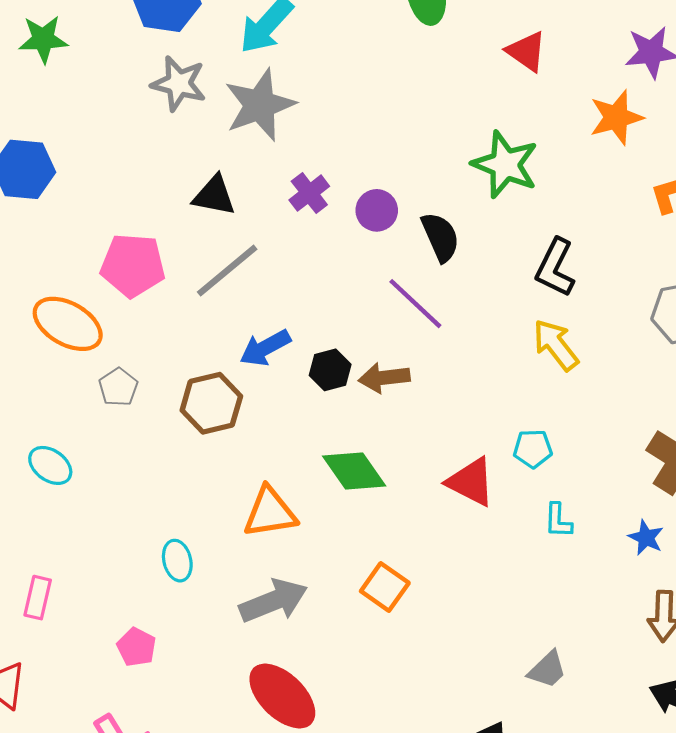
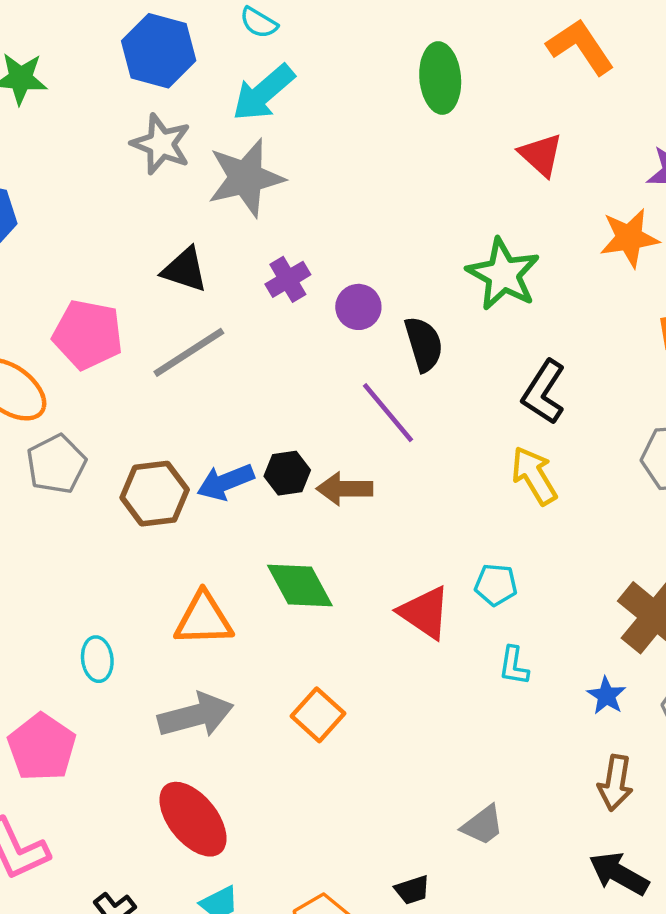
blue arrow: (265, 348) -> (225, 482), moved
gray pentagon: (118, 387) -> (56, 464), size x1.4
pink pentagon: (136, 647) -> (42, 747), size x1.6

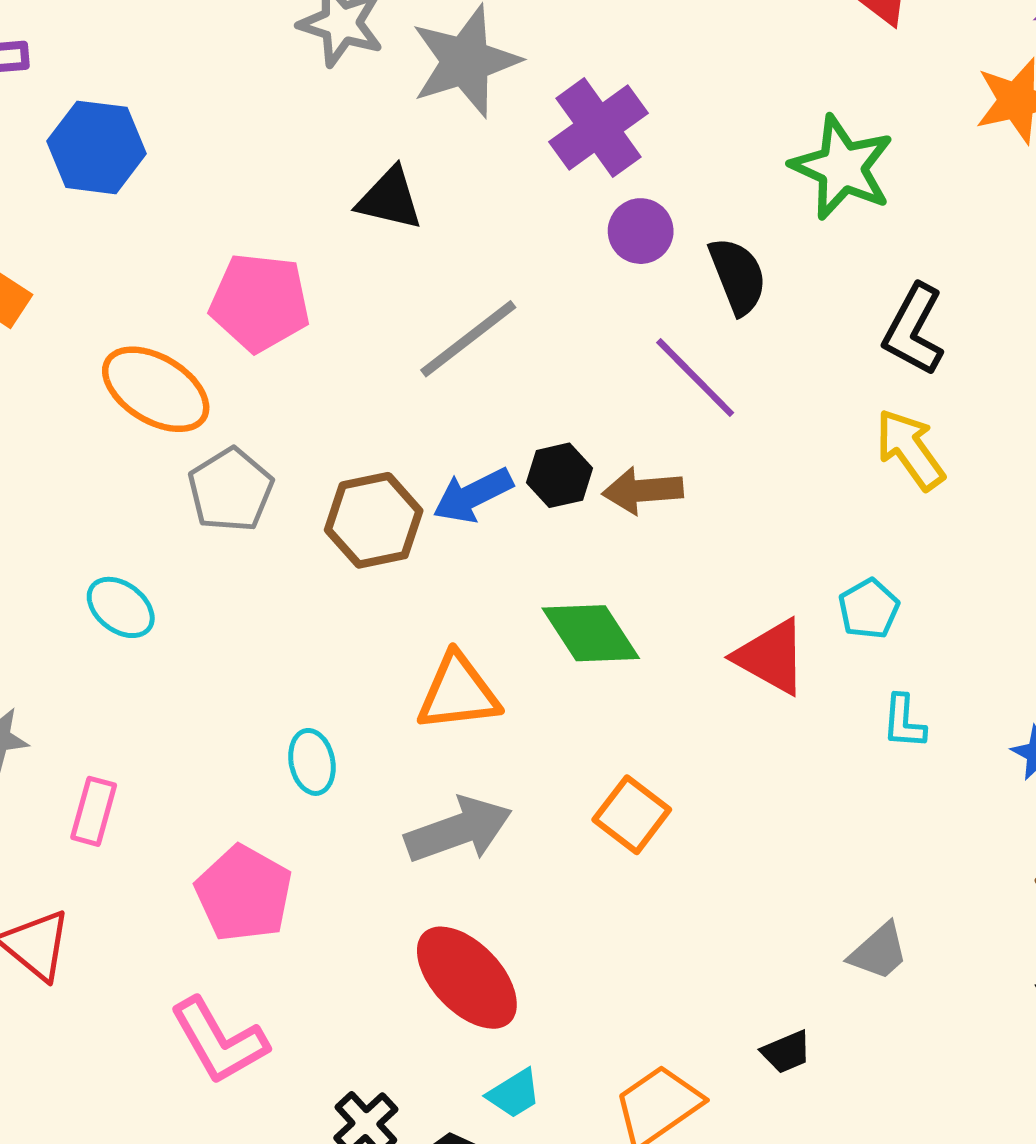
purple cross: (288, 279) -> (598, 128), moved, size x1.5
gray line: (189, 352) -> (468, 339), moved
cyan pentagon: (496, 585) -> (869, 609), turned -30

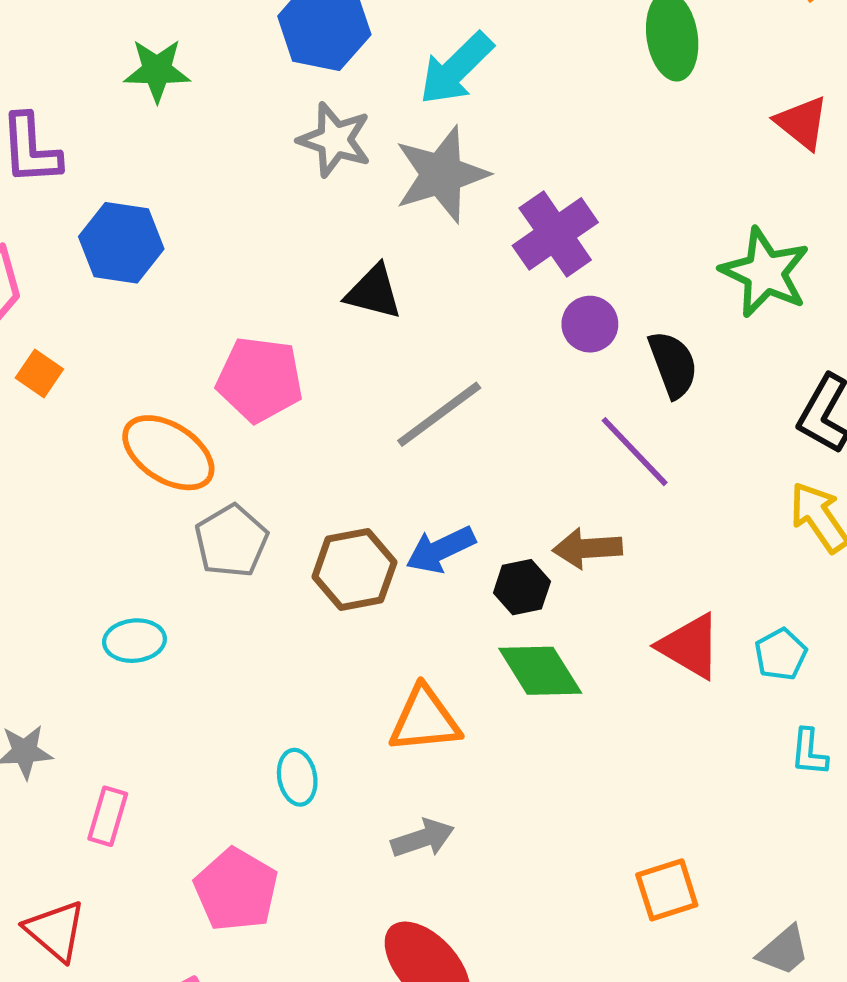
black hexagon: (559, 475) -> (522, 587), moved
cyan ellipse: (121, 607) -> (134, 641), turned -44
red triangle: (771, 657) -> (690, 646), moved
orange square: (632, 815) -> (667, 890), moved, turned 34
gray arrow: (458, 830) -> (423, 838), size x0.7

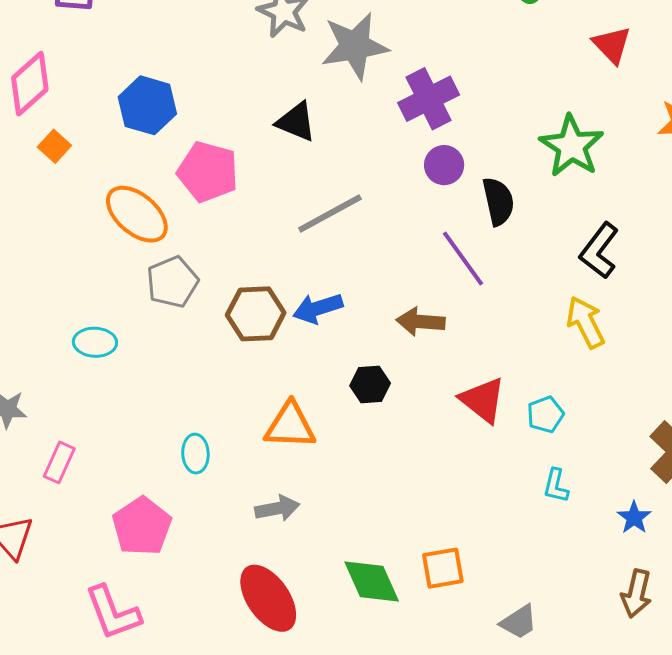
blue hexagon: (121, 243) -> (147, 105), moved
black hexagon: (522, 587) -> (370, 384), moved
green diamond: (540, 671) -> (372, 582), moved

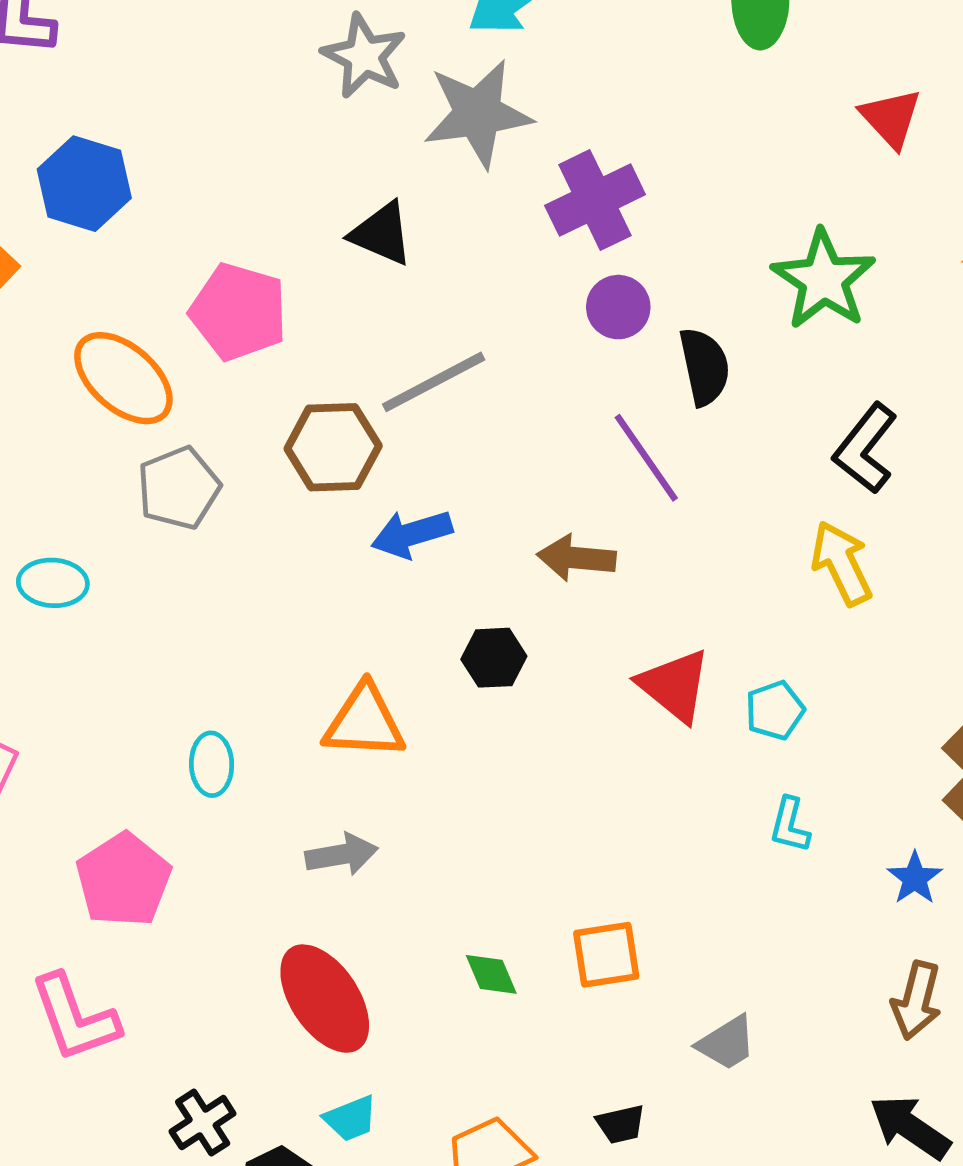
blue hexagon: (147, 105) -> (84, 184), moved
brown hexagon: (256, 314) -> (333, 447), moved
green diamond: (372, 582) -> (491, 974), size x0.6

